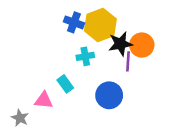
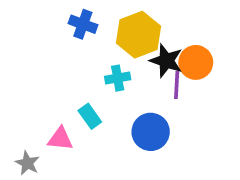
blue cross: (74, 22) -> (83, 24), moved
black star: (120, 44) -> (166, 61), turned 30

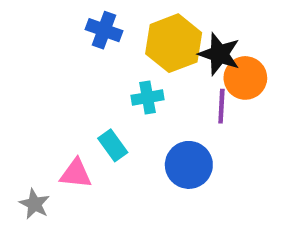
black star: (166, 61) -> (219, 54), moved

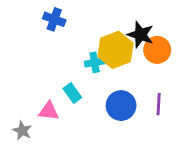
blue cross: (104, 30) -> (54, 19), moved
yellow hexagon: (174, 43) -> (115, 50), moved
purple line: (221, 106) -> (159, 104), moved

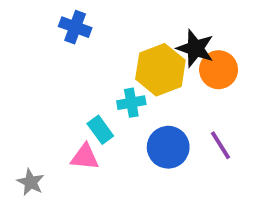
cyan cross: (95, 62) -> (131, 103), moved
purple line: (159, 104) -> (220, 145), turned -35
pink triangle: (49, 111) -> (85, 157), moved

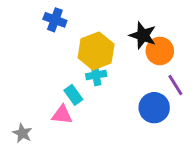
yellow hexagon: (160, 70) -> (96, 51), moved
purple line: (220, 145) -> (175, 85), moved
blue circle: (168, 147) -> (154, 108), moved

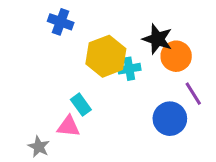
cyan cross: (96, 75) -> (129, 69), moved
gray star: (22, 133) -> (39, 147), moved

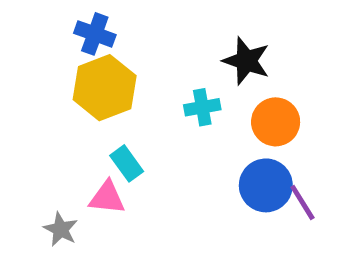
yellow hexagon: (106, 56) -> (105, 88), moved
orange circle: (176, 56) -> (276, 122), moved
purple line: (193, 94) -> (302, 202), moved

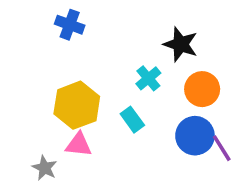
yellow hexagon: (105, 88) -> (77, 105), moved
cyan cross: (202, 107) -> (148, 78), turned -30
cyan rectangle: (127, 163) -> (132, 120), moved

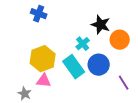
orange circle: (202, 89) -> (120, 40), moved
cyan rectangle: (132, 120) -> (74, 67), size x1.6
blue circle: (195, 136) -> (99, 65), moved

